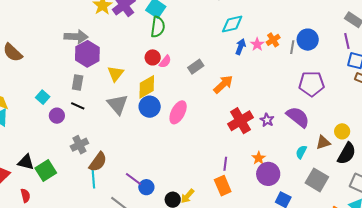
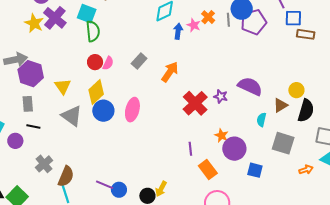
purple pentagon: (311, 84) -> (254, 22), moved
orange rectangle: (223, 186) -> (208, 169), moved

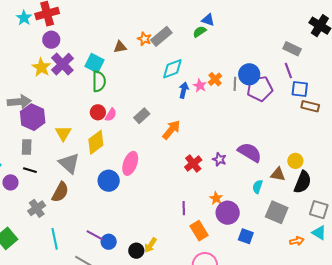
red cross: (195, 103) -> (193, 163), size x0.7
brown triangle: (280, 105) -> (278, 174), turned 35
blue circle: (103, 111) -> (109, 181), moved
brown semicircle: (66, 176) -> (60, 192), moved

